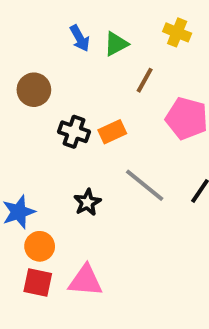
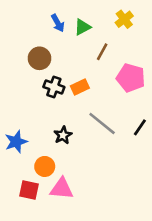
yellow cross: (177, 32) -> (124, 19), turned 30
brown circle: (34, 90) -> (40, 58), moved
orange circle: (40, 246) -> (45, 166), moved

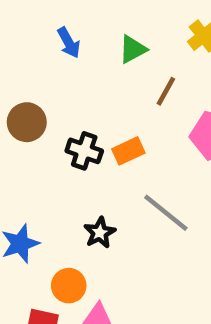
blue arrow: (58, 23) -> (69, 43), moved
brown circle: (40, 58) -> (27, 122), moved

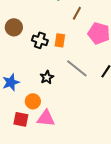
orange rectangle: (128, 151) -> (60, 40), turned -56

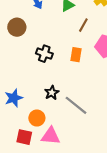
brown circle: (14, 27) -> (17, 27), moved
orange rectangle: (60, 40) -> (76, 55), moved
gray line: (77, 68) -> (76, 105), moved

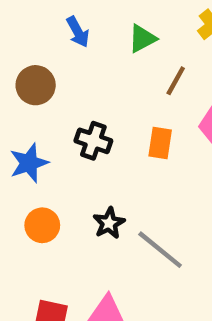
blue star: (14, 98) -> (29, 163), moved
orange circle: (37, 118) -> (42, 225), moved

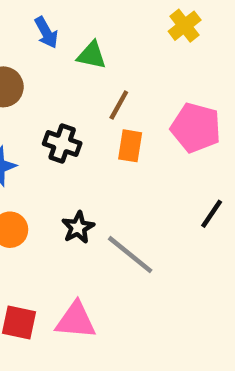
green triangle: (142, 38) -> (92, 55), moved, turned 40
brown line: (176, 81) -> (119, 105), moved

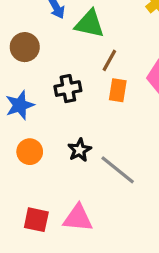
green triangle: (92, 55) -> (89, 24), size x1.4
black cross: (62, 144) -> (68, 89), turned -30

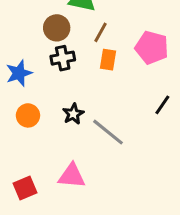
brown circle: (25, 47) -> (57, 28), moved
red square: (36, 220) -> (25, 188), moved, turned -35

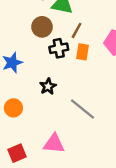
black cross: (63, 58) -> (59, 48), moved
black star: (73, 114) -> (48, 86), moved
orange circle: (28, 115) -> (13, 108), moved

